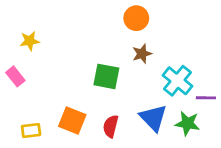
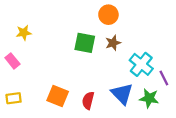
green square: (106, 76) -> (85, 43), moved
purple line: (206, 98) -> (164, 78), turned 63
yellow rectangle: (31, 131) -> (14, 98), moved

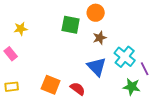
green square: (85, 43) -> (71, 25), moved
blue triangle: (122, 94) -> (97, 67), moved
red semicircle: (88, 101) -> (78, 89), turned 112

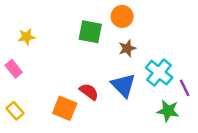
yellow rectangle: (12, 87) -> (15, 111), turned 56
red semicircle: (78, 89) -> (89, 92), moved

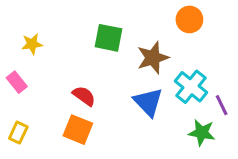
orange circle: (122, 16) -> (189, 19), moved
brown star: (127, 48) -> (153, 58), size x1.5
red semicircle: (89, 92) -> (84, 96), moved
yellow rectangle: (15, 111) -> (18, 133), turned 66

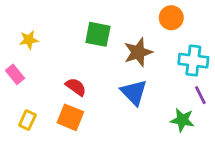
cyan cross: (191, 87) -> (193, 61), moved, turned -32
yellow rectangle: (18, 133) -> (27, 120), moved

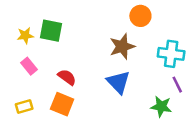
orange circle: (171, 18) -> (140, 16), moved
green square: (98, 34) -> (51, 31), moved
pink rectangle: (15, 74) -> (29, 66), moved
yellow rectangle: (27, 120) -> (24, 107), turned 49

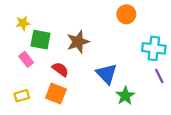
green square: (51, 31) -> (41, 40), moved
yellow star: (25, 36) -> (23, 23), moved
brown star: (122, 47) -> (78, 42), moved
green star: (161, 107) -> (125, 96), moved, turned 30

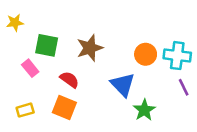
orange circle: (126, 14) -> (146, 54), moved
yellow star: (23, 23) -> (15, 23), moved

